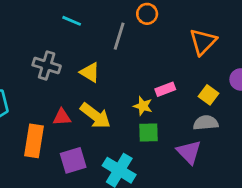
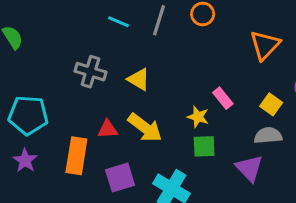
gray line: (119, 36) -> (159, 20), moved
pink rectangle: (165, 89) -> (223, 98), turned 72

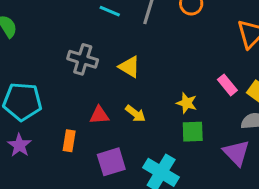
pink rectangle: (223, 98) -> (227, 85), moved
yellow arrow: (145, 128) -> (135, 114), size x0.6
orange rectangle: (76, 156) -> (69, 141), size x0.6

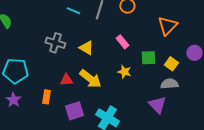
pink rectangle: (227, 85) -> (122, 42), moved
yellow arrow: (135, 114) -> (90, 79), size x1.6
green square: (193, 132) -> (148, 58), moved

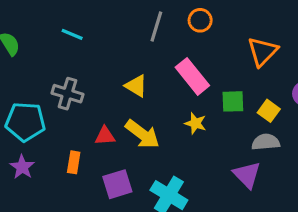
cyan line: (73, 11) -> (72, 34), moved
pink rectangle: (122, 42) -> (192, 76), size x1.6
gray cross: (55, 43) -> (67, 94), moved

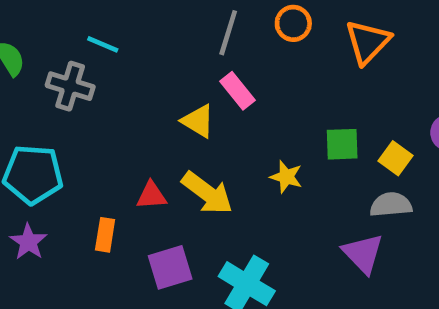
orange triangle: (263, 52) -> (368, 42), moved
pink rectangle: (192, 76) -> (237, 91), moved, size x0.7
gray cross: (67, 94) -> (70, 86), moved

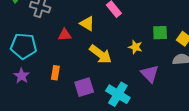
yellow triangle: (198, 121) -> (87, 23), moved
red triangle: (151, 195) -> (65, 35), moved
purple triangle: (363, 253) -> (150, 74), moved

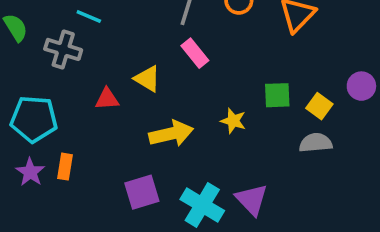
yellow arrow: (101, 54) -> (171, 134), turned -50
orange rectangle: (55, 73) -> (65, 167), moved
purple triangle: (150, 74) -> (252, 200), moved

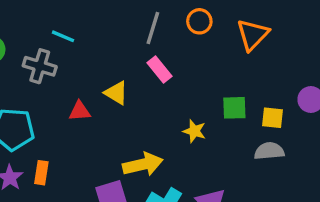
yellow square: (319, 106) -> (273, 118), turned -30
yellow arrow: (171, 134) -> (143, 164), moved

